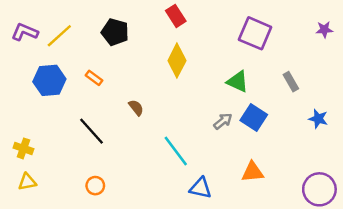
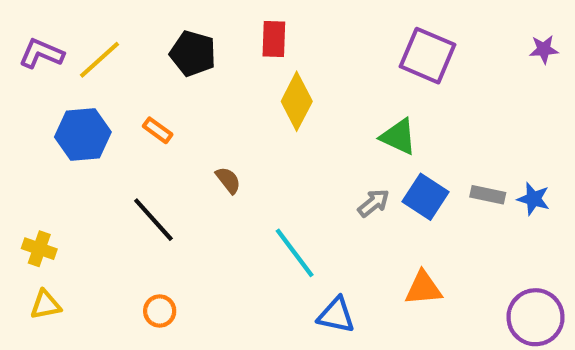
red rectangle: (176, 16) -> (274, 39), moved, turned 35
gray rectangle: (291, 82) -> (488, 195), moved, turned -48

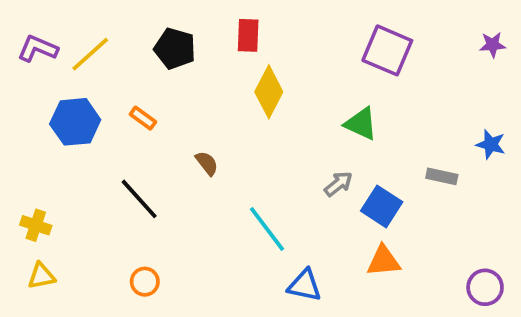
blue square: (425, 197) -> (382, 206), moved
blue star: (533, 199) -> (491, 144), moved
purple circle: (536, 317) -> (485, 287), size x0.7

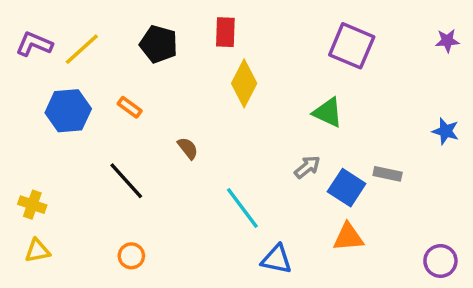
gray rectangle: (442, 176) -> (388, 174), moved

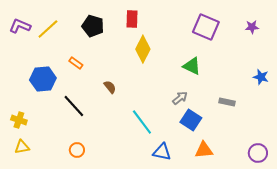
purple star: (447, 41) -> (252, 27), moved
blue hexagon: (68, 111) -> (43, 79), moved
blue square: (347, 188) -> (191, 120), moved
orange triangle: (348, 237) -> (204, 150), moved

